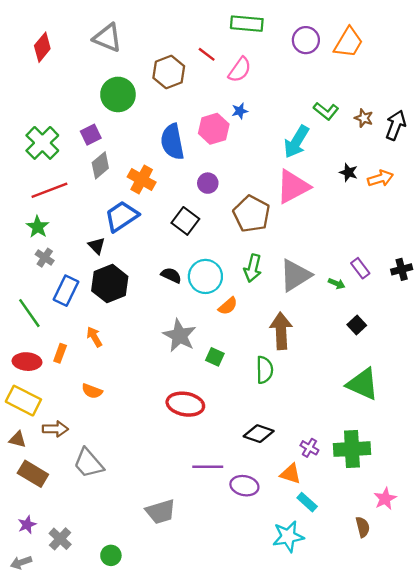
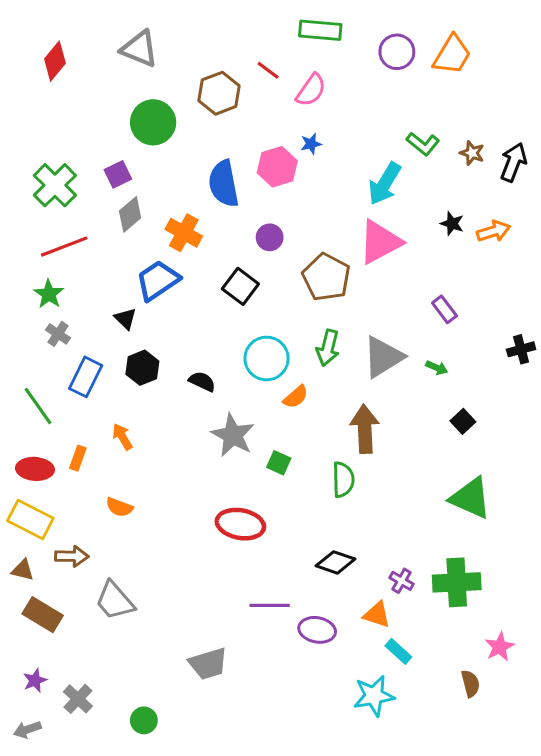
purple rectangle: (360, 268) -> (444, 309), moved
black semicircle: (171, 275) -> (202, 381), moved
black hexagon: (110, 284) -> (142, 368), size x0.7

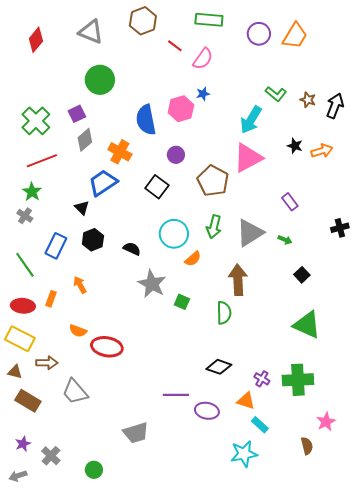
brown hexagon: (219, 93) -> (143, 21), moved
gray cross: (58, 334) -> (25, 216), moved
red ellipse: (240, 524) -> (107, 347), moved

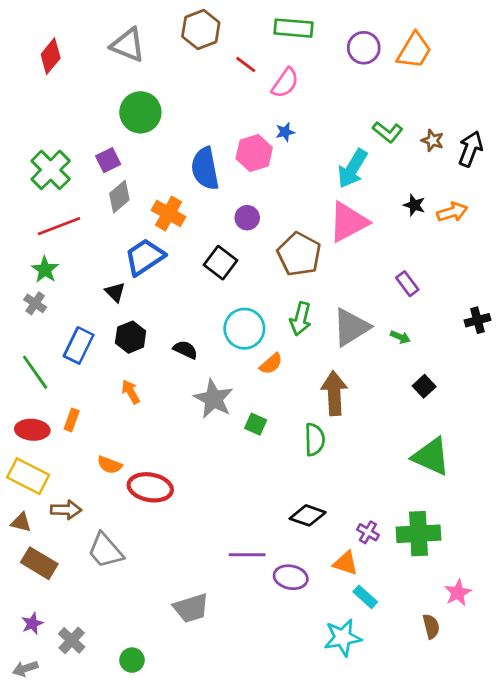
orange arrow: (80, 285) -> (131, 392), moved

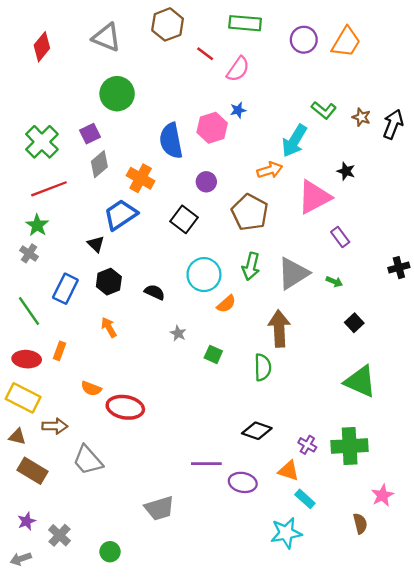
orange arrow: (452, 212) -> (270, 170), moved
pink triangle: (348, 222) -> (314, 197), moved
gray star: (213, 399) -> (178, 333), size x0.5

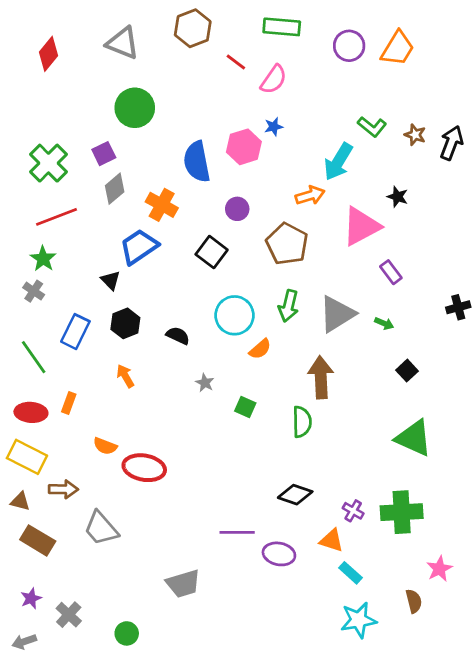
cyan star: (286, 533) -> (359, 620), moved

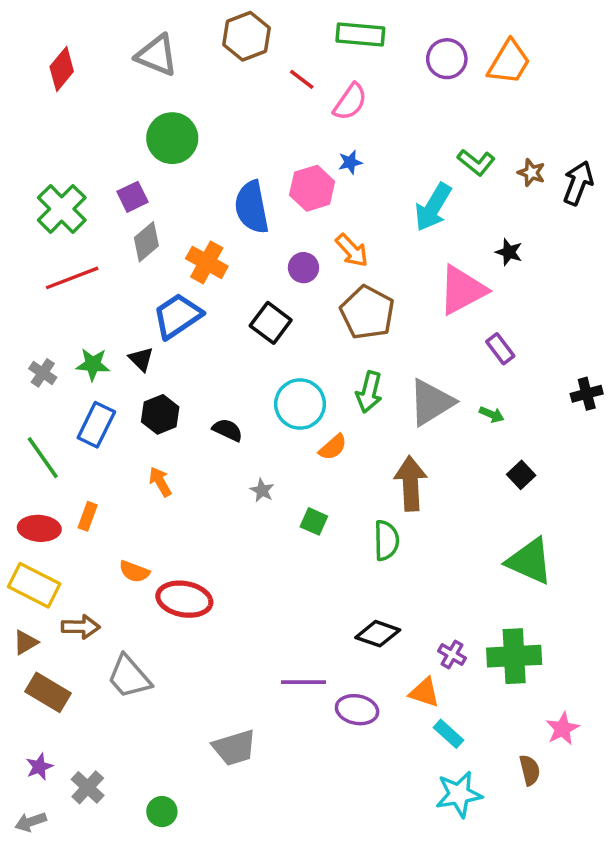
orange arrow: (310, 195) -> (352, 250), moved, turned 64
green star: (43, 259) -> (93, 364), moved, turned -30
brown triangle: (20, 501) -> (25, 642), turned -45

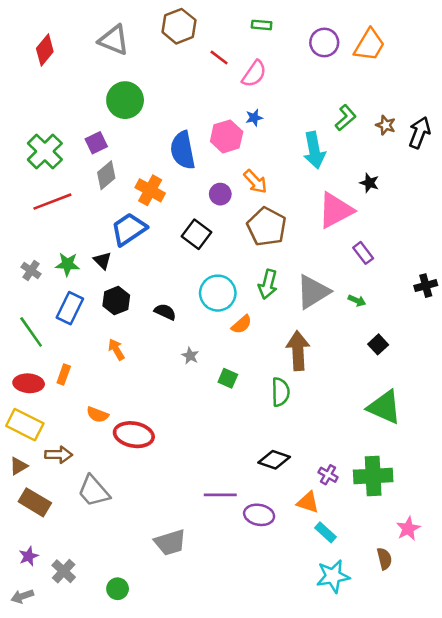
green rectangle: (360, 35) -> (262, 25), size x0.6
green L-shape: (476, 162) -> (346, 118), turned -80
cyan arrow: (433, 207) -> (314, 150), turned -42

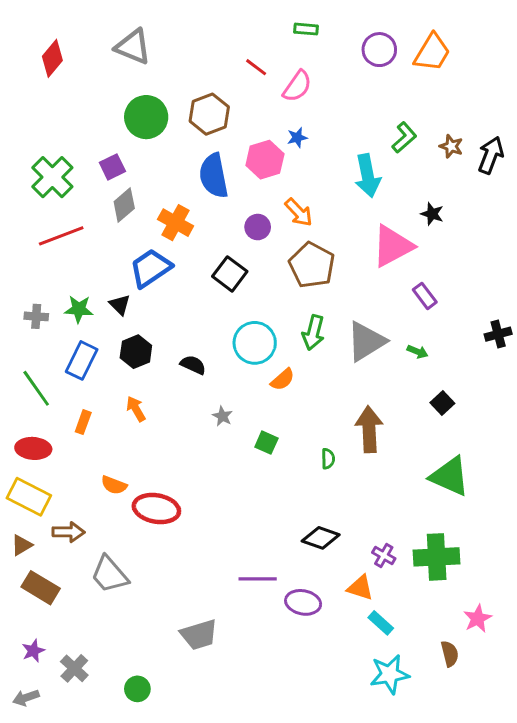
brown hexagon: (179, 26) -> (209, 114), moved
gray cross: (31, 271) -> (36, 316), turned -30
brown arrow: (298, 351) -> (369, 429), moved
orange rectangle: (64, 375) -> (83, 422), moved
green semicircle: (280, 392) -> (328, 459), size x0.6

